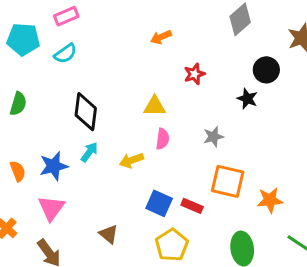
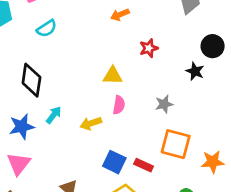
cyan semicircle: (65, 54) -> (47, 28), moved
black diamond: (86, 112) -> (31, 80), moved

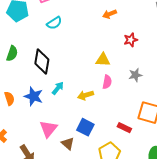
gray star: (164, 104) -> (135, 75), moved
blue star: (22, 127) -> (34, 96), turned 30
blue square: (114, 162) -> (85, 127), moved
pink triangle: (19, 164) -> (48, 129), moved

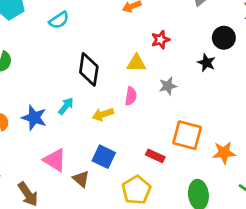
yellow triangle: (103, 60) -> (136, 63), moved
black diamond: (42, 62) -> (89, 69), moved
pink triangle: (48, 129) -> (55, 160), turned -36

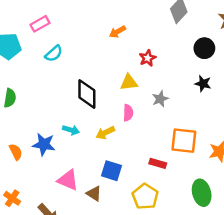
black star: (206, 63) -> (203, 84), moved
cyan arrow: (66, 106) -> (71, 130), turned 77

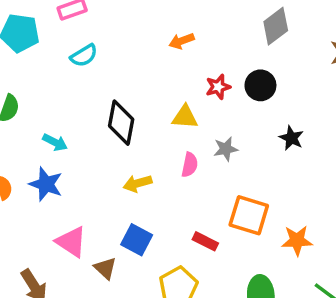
black circle: (204, 48) -> (260, 85), moved
pink semicircle: (128, 113) -> (190, 165), moved
cyan arrow: (71, 130) -> (55, 142), moved

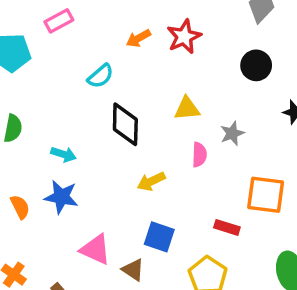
orange arrow: (182, 41) -> (138, 38), moved
cyan semicircle: (84, 56) -> (100, 76), moved
red star: (218, 87) -> (184, 37), moved, size x1.4

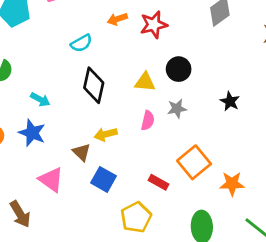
black circle: (256, 65) -> (179, 69), moved
orange square: (266, 195) -> (194, 162), turned 32
brown triangle: (133, 270) -> (82, 152), moved

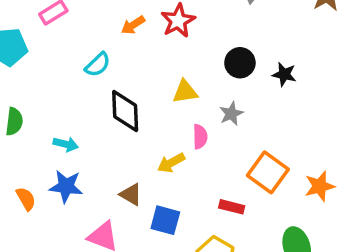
black circle: (179, 69) -> (240, 63), moved
black star: (230, 101) -> (284, 74), moved
yellow arrow: (106, 134) -> (171, 163), moved

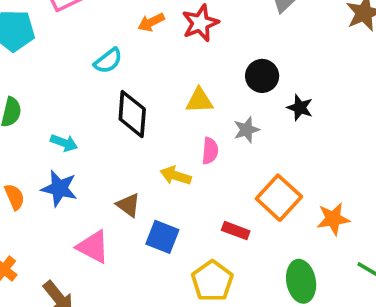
black star: (284, 74) -> (300, 108), moved
yellow arrow: (171, 163) -> (176, 176), turned 40

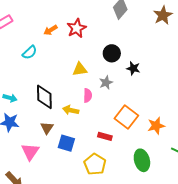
black diamond: (132, 114) -> (44, 97), moved
brown triangle: (128, 205) -> (47, 128), turned 32
pink triangle: (93, 247) -> (30, 152), turned 42

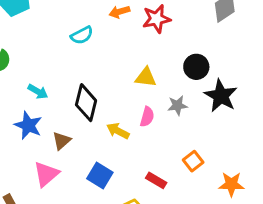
black star: (133, 68) -> (221, 96), size x1.6
orange square: (126, 117) -> (193, 161), size x0.6
brown triangle: (47, 128) -> (61, 141), moved

